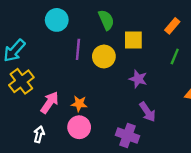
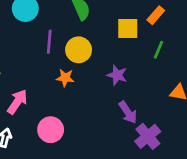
yellow square: (133, 40) -> (128, 28), moved
orange star: (79, 104) -> (65, 78), moved
purple cross: (127, 135) -> (148, 136), moved, turned 30

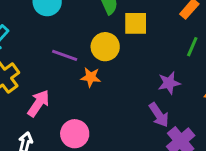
yellow square: (128, 28) -> (136, 23), moved
purple line: (49, 42) -> (65, 55), moved, turned -75
purple star: (117, 75) -> (169, 83), moved, turned -30

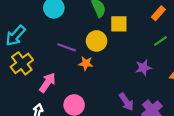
green line: (192, 47) -> (160, 41), turned 32
purple arrow: (159, 115) -> (126, 102), moved

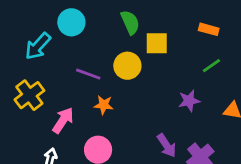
orange rectangle: (158, 13) -> (209, 29), turned 64
cyan arrow: (15, 36) -> (38, 46), moved
orange star: (86, 63) -> (104, 105), moved

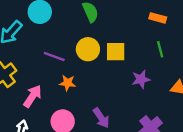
yellow square: (157, 43) -> (116, 52), moved
green line: (211, 66) -> (160, 49), turned -70
purple arrow: (167, 146) -> (101, 118), moved

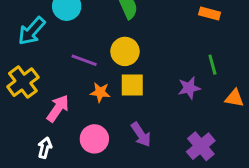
green line: (160, 49) -> (212, 65), moved
yellow square: (116, 52) -> (132, 85), moved

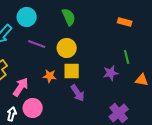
purple line: (84, 60) -> (37, 44), moved
purple arrow: (141, 135) -> (78, 93), moved
pink circle: (94, 139) -> (33, 108), moved

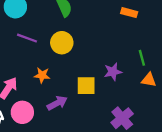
green line: (127, 57) -> (142, 58), moved
yellow square: (72, 71) -> (86, 86), moved
purple arrow: (78, 93) -> (57, 103), moved, turned -84

